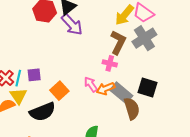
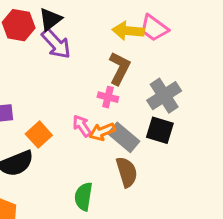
yellow arrow: (124, 15) -> (128, 31), turned 55
gray cross: (144, 38) -> (164, 96), moved
brown semicircle: (132, 109) -> (127, 172), moved

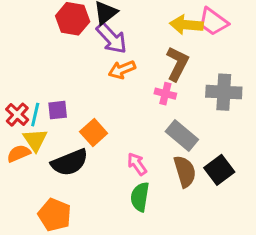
gray cross: (164, 96) -> (224, 92), turned 36
pink arrow: (82, 126) -> (137, 164), moved
black square: (160, 130) -> (219, 170), moved, turned 36
orange arrow: (102, 132) -> (122, 70), moved

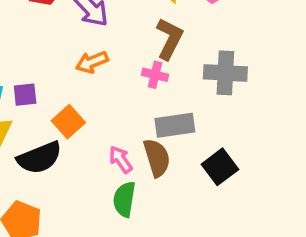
orange arrow: (122, 70) -> (92, 62), moved
gray rectangle: (182, 135) -> (175, 125), turned -48
brown semicircle: (185, 171) -> (157, 158), moved

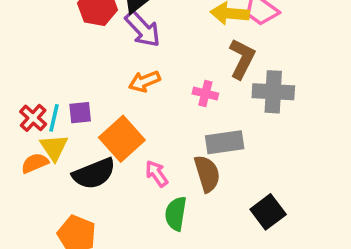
brown L-shape: (169, 39) -> (242, 59), moved
orange square: (68, 122) -> (122, 139), size x1.4
pink arrow: (121, 160) -> (157, 174), moved
black square: (220, 167) -> (268, 212), moved

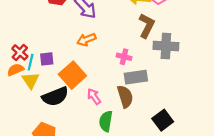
pink cross: (205, 94) -> (124, 57), moved
red cross: (33, 118) -> (20, 52), moved
orange semicircle: (35, 163) -> (16, 70), moved

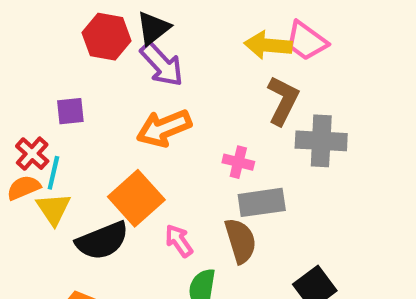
orange arrow: (86, 40) -> (164, 128), size x1.4
purple square: (47, 59) -> (70, 111), moved

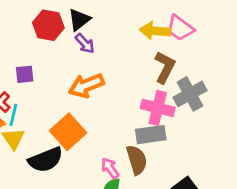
purple arrow: (162, 64) -> (85, 43), size x0.7
gray cross: (321, 141) -> (190, 94), turned -32
pink cross: (238, 162) -> (158, 108), moved, size x1.6
pink arrow: (179, 241) -> (110, 168), moved

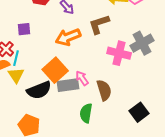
brown L-shape: (165, 67) -> (99, 24), moved, turned -135
gray rectangle: (151, 135) -> (68, 85), moved
pink arrow: (110, 168) -> (82, 78), moved

